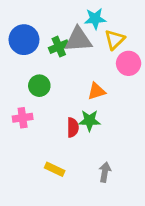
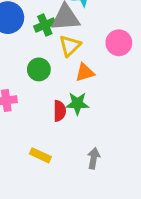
yellow triangle: (115, 40) -> (70, 46), moved
green circle: (39, 86) -> (39, 69), moved

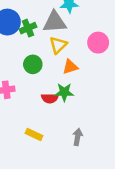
green cross: (45, 25) -> (28, 28), moved
red semicircle: (60, 111) -> (50, 98), turned 91

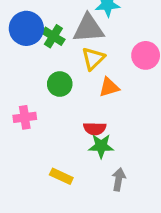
green cross: (28, 28) -> (53, 36), turned -35
green star: (64, 92) -> (101, 146), moved
red semicircle: (50, 98) -> (95, 129), moved

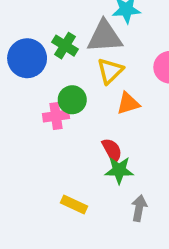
blue circle: (26, 28) -> (27, 58), moved
pink cross: (25, 117) -> (56, 116), moved
red semicircle: (95, 129) -> (112, 150), turned -120

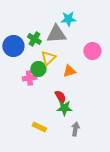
yellow triangle: (110, 71) -> (48, 58), moved

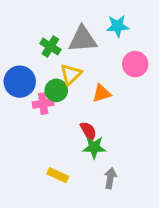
cyan star: (68, 19) -> (118, 26), moved
blue circle: (13, 46) -> (20, 82), moved

